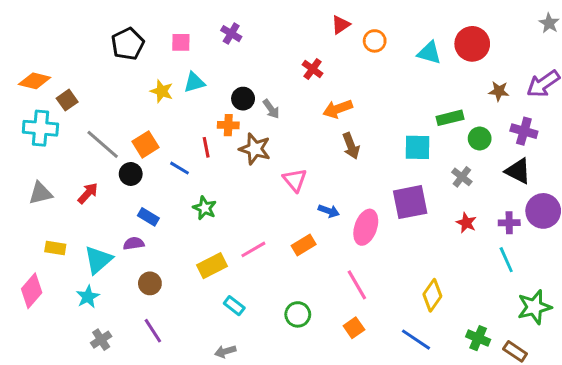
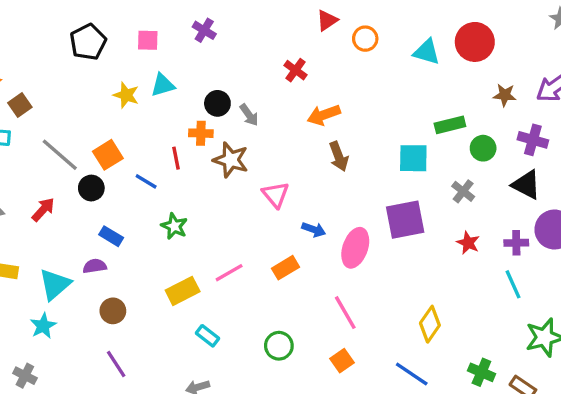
gray cross: (101, 340) -> (25, 376), moved, turned -30

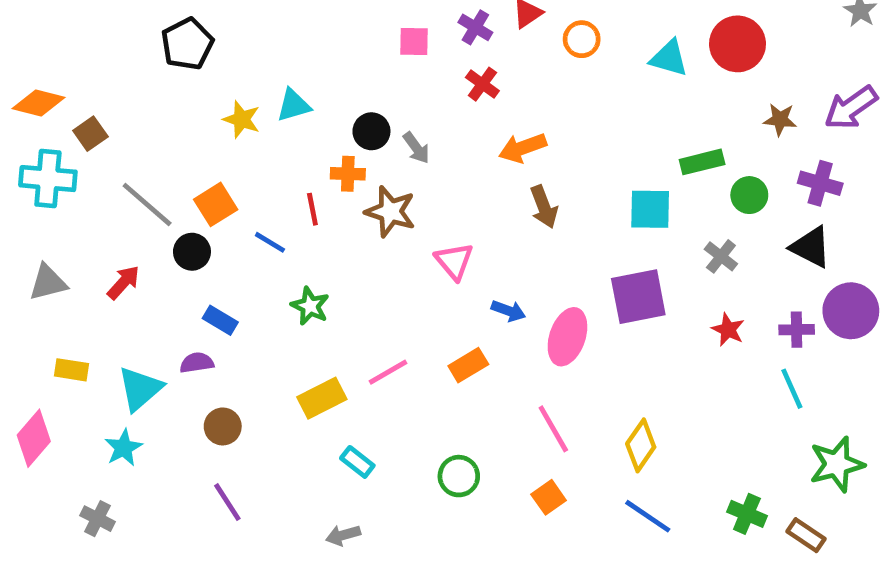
purple cross: (204, 30) -> (475, 27), moved
pink square: (148, 40) -> (414, 42), moved
yellow diamond: (430, 324) -> (641, 445), moved

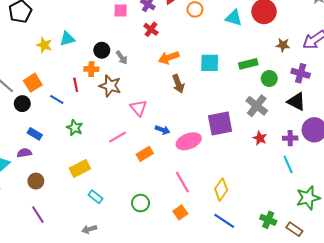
cyan square: (650, 209) -> (210, 63), moved
gray cross: (721, 256) -> (257, 106), size x1.5
pink ellipse: (567, 337) -> (189, 141), turned 50
pink line: (388, 372) -> (117, 137), moved

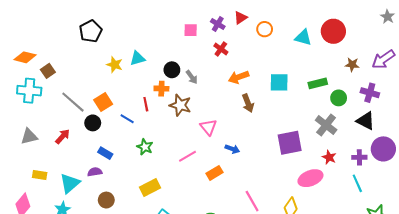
pink ellipse: (189, 141) -> (310, 178), moved

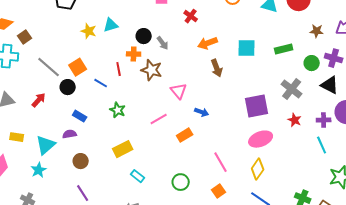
green circle: (339, 98) -> (312, 63), moved
pink ellipse: (310, 178) -> (261, 139), moved

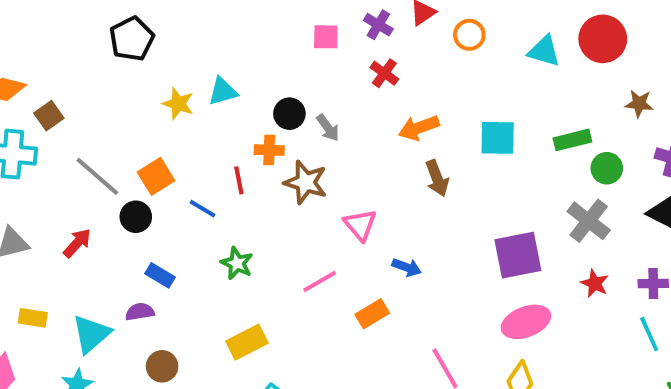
green circle: (312, 63) -> (607, 168), moved

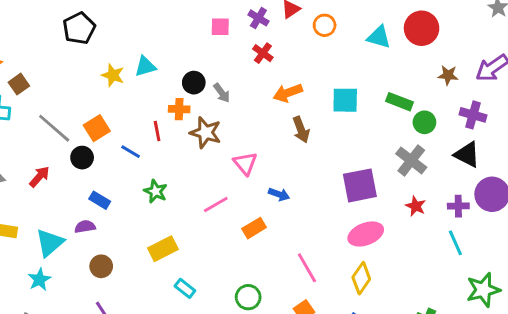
green rectangle: (572, 140) -> (400, 102), turned 35

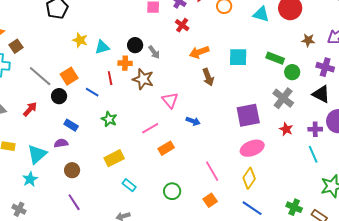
cyan triangle: (145, 66) -> (102, 47), moved
orange rectangle: (254, 228) -> (166, 148), moved

